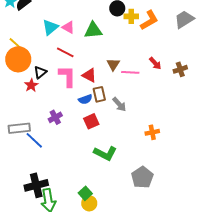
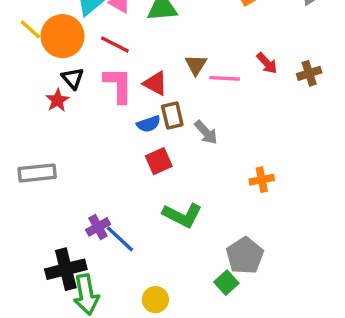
orange circle: (18, 59) -> (62, 36), moved
black triangle: (40, 72) -> (73, 78), turned -32
purple cross: (55, 117) -> (98, 227), moved
blue line: (34, 140) -> (120, 239), moved
green square: (85, 193) -> (226, 283), moved

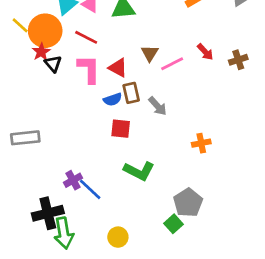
pink line: (225, 78) -> (172, 64), turned -30
red star: (57, 100) -> (41, 52), moved
red square: (159, 161) -> (121, 129), turned 30

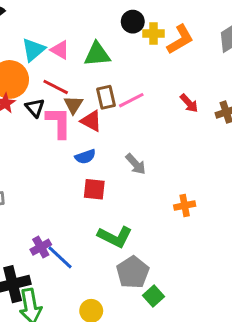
brown triangle: (150, 53) -> (73, 105), moved
black triangle: (53, 64) -> (35, 108), moved
pink line: (172, 64) -> (131, 100), moved
brown rectangle: (131, 93) -> (106, 97), moved
gray pentagon: (188, 203) -> (133, 272), moved

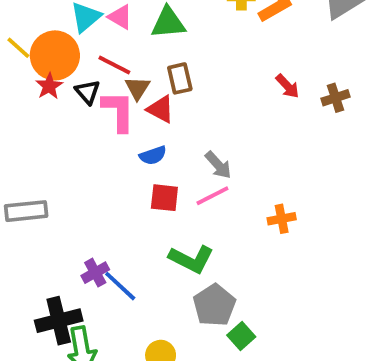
pink line: (131, 100) -> (212, 196), moved

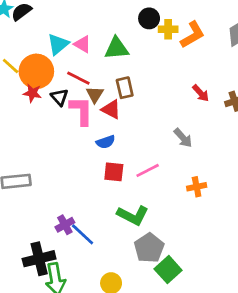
red star: (49, 86) -> (32, 93), turned -30
gray arrow: (218, 165) -> (183, 138), moved
green square: (241, 336) -> (168, 270), size x1.4

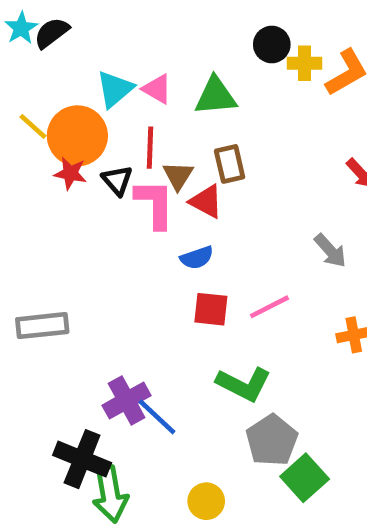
red line: (78, 78) -> (150, 148), turned 65
purple cross: (65, 225) -> (127, 400), size x1.4
black cross: (39, 259) -> (82, 459), turned 36

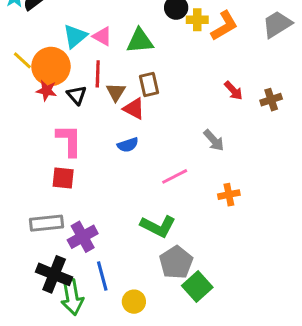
pink L-shape: (155, 204) -> (69, 140), moved
red square: (211, 309) -> (63, 178), moved
gray rectangle: (42, 326) -> (46, 223), moved
blue line: (157, 417) -> (102, 276), moved, turned 32

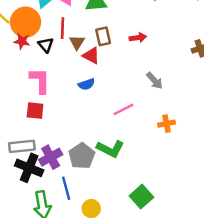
red arrow: (233, 91) -> (138, 38), moved, turned -56
gray pentagon: (176, 262) -> (82, 156), moved
black cross: (54, 274) -> (29, 168), moved

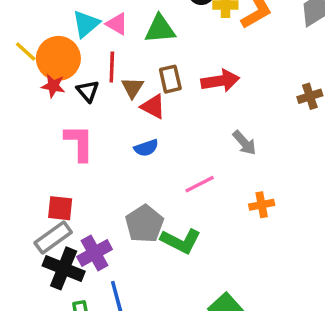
red arrow: (138, 38) -> (220, 81), size x1.5
red square: (35, 111) -> (60, 208), moved
gray rectangle: (22, 146) -> (53, 237), turned -30
gray pentagon: (82, 156) -> (145, 224), moved

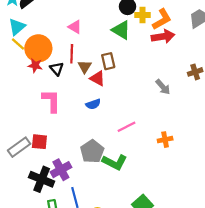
cyan triangle: (86, 24) -> (17, 27), moved
green triangle: (160, 29) -> (121, 30), moved, turned 36
red arrow: (220, 81) -> (163, 37), moved
gray arrow: (244, 143) -> (163, 87), moved
gray rectangle: (53, 237) -> (19, 147), moved

